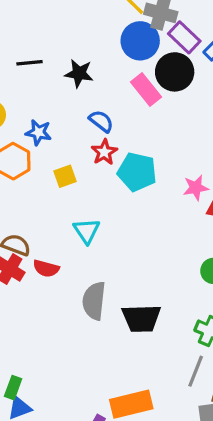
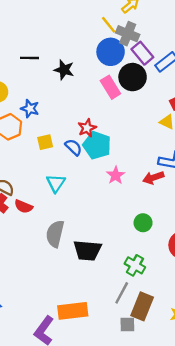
blue semicircle: (101, 121) -> (74, 147), moved
red star: (104, 152) -> (87, 128), moved
pink star: (196, 188) -> (116, 175), moved, turned -30

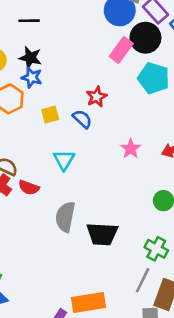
black star: (64, 70) -> (30, 58), moved
pink rectangle: (110, 87) -> (121, 50), turned 70
cyan pentagon: (97, 145) -> (154, 78), moved

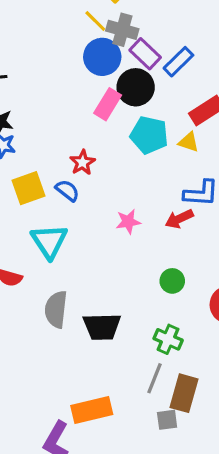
yellow square: (50, 115) -> (29, 188), size x1.5
pink star: (131, 149) -> (128, 222), turned 30
cyan triangle: (64, 160) -> (49, 241), size x1.4

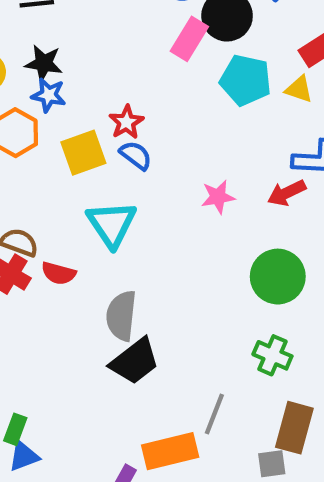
red star: (83, 163) -> (126, 122), moved
green circle: (172, 281) -> (278, 277), size x1.6
black trapezoid: (102, 327) -> (135, 361), moved, turned -36
gray line: (155, 378) -> (214, 414), moved

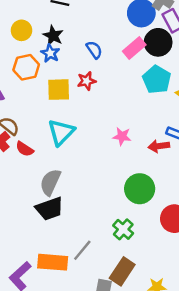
blue semicircle: (136, 155) -> (94, 50), moved

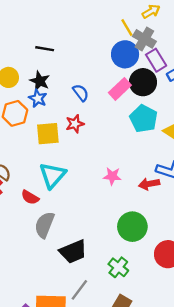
red semicircle: (25, 149) -> (30, 197), moved
black trapezoid: (50, 209) -> (73, 252), moved

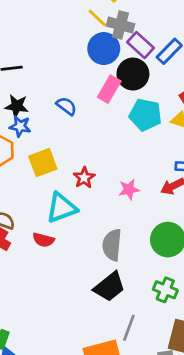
red star: (75, 124) -> (84, 178), moved
cyan triangle: (53, 175) -> (62, 208), turned 44
gray semicircle: (45, 225) -> (112, 245), moved

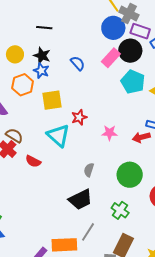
purple rectangle: (140, 45) -> (140, 31), turned -36
cyan triangle: (62, 208) -> (58, 135), turned 50
red semicircle: (43, 240) -> (33, 161), moved
gray semicircle: (112, 245) -> (89, 170), size x0.6

